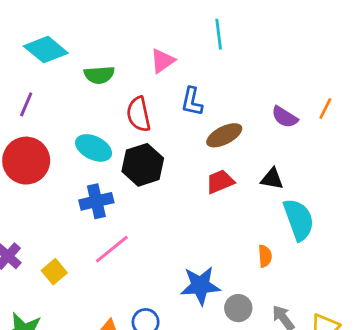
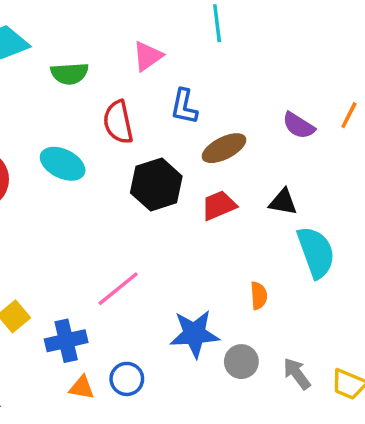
black hexagon: (143, 165) -> (156, 185), moved
blue cross: (96, 201) -> (66, 341), moved
pink line: (112, 249) -> (118, 289), moved
orange semicircle: (265, 256) -> (259, 296), moved

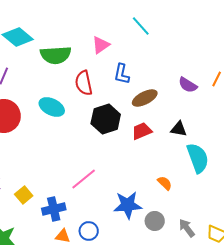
cyan line: (217, 23) -> (141, 26), turned -35
green semicircle: (70, 73) -> (56, 55), size x1.4
orange semicircle: (259, 296) -> (165, 183), turned -42

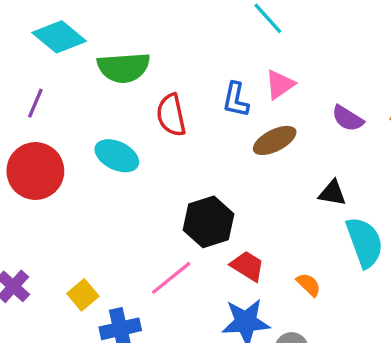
pink triangle: (101, 45) -> (280, 84), moved
black hexagon: (106, 119) -> (208, 222), moved
red trapezoid: (142, 131) -> (247, 266), moved, turned 55
yellow square: (24, 195) -> (83, 295), moved

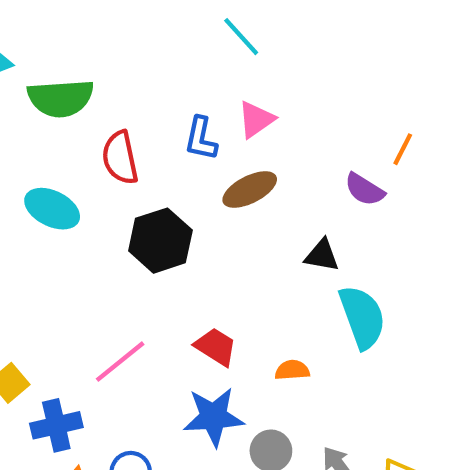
purple semicircle: (348, 118) -> (364, 190), moved
black hexagon: (208, 222) -> (160, 241), moved
orange semicircle: (309, 285) -> (292, 370), turned -48

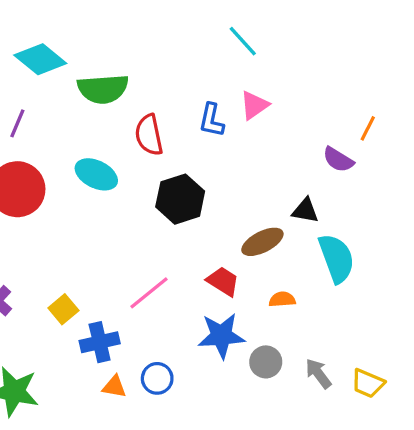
brown ellipse: (250, 190) -> (262, 242), moved

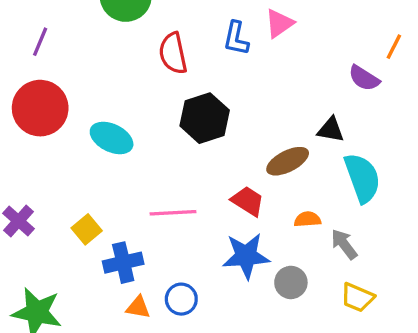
cyan ellipse: (96, 174) -> (112, 138), moved
pink line: (149, 293) -> (173, 213), turned 36
gray arrow: (318, 373) -> (344, 244), moved
yellow trapezoid: (368, 383) -> (357, 297), moved

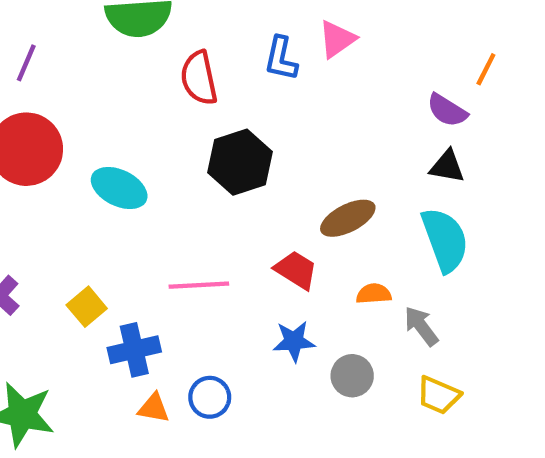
black triangle: (331, 130) -> (447, 166), moved
blue star: (246, 256) -> (294, 341), size x0.7

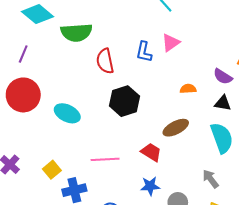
orange semicircle: (374, 294) -> (188, 89), moved

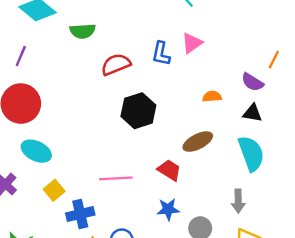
green semicircle: (76, 32) -> (83, 31), size x0.7
red semicircle: (105, 61) -> (116, 64), turned 80
cyan ellipse: (67, 113) -> (36, 151), moved
gray arrow: (211, 179) -> (238, 201), turned -144

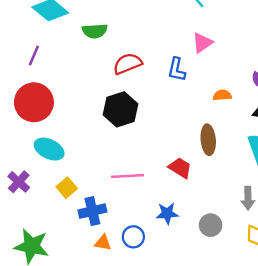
blue L-shape: (161, 54) -> (177, 70), moved
black hexagon: (138, 111) -> (120, 109), moved
brown ellipse: (198, 142) -> (208, 140), turned -68
blue star: (168, 209) -> (167, 213), moved

